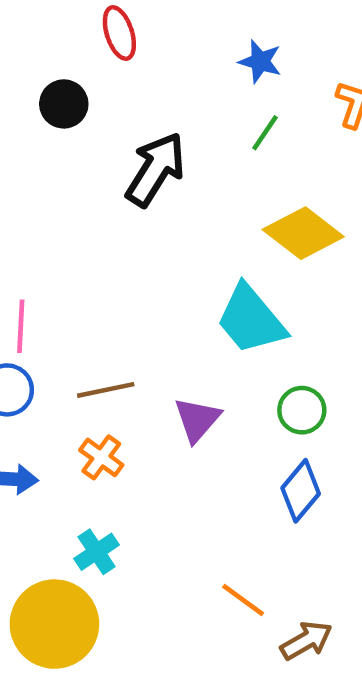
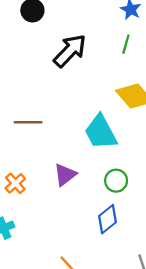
green line: (265, 133) -> (126, 44), turned -30
brown line: (106, 390) -> (28, 122), moved

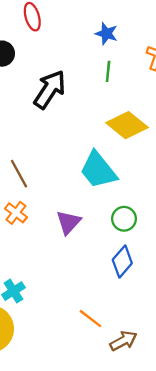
brown line: (28, 122) -> (19, 174), turned 72
orange cross: (15, 183) -> (16, 213), moved

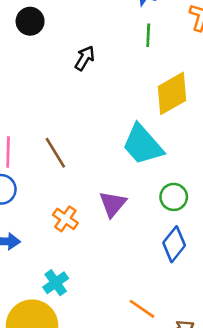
black arrow: (50, 89) -> (85, 58), size x0.6
yellow diamond: (127, 125) -> (172, 93), turned -66
orange cross: (16, 213) -> (65, 219), moved

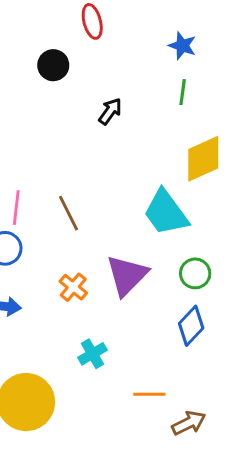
purple triangle: (113, 204) -> (127, 275), size x1.4
cyan cross: (56, 283) -> (93, 354), moved
orange line: (142, 309) -> (149, 394), turned -40

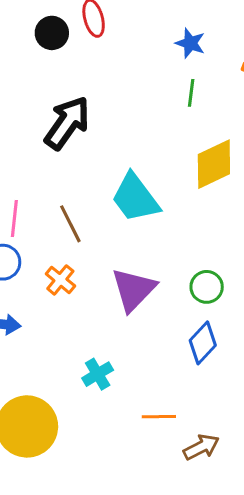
black circle: (53, 65) -> (52, 33), moved
black arrow: (110, 111) -> (67, 123), moved, size x1.8
cyan trapezoid: (166, 213) -> (135, 198), moved
orange cross: (73, 287) -> (60, 280), moved

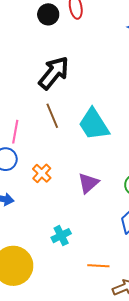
brown line: (70, 224) -> (52, 116), moved
purple triangle: (134, 290) -> (88, 183), size x0.7

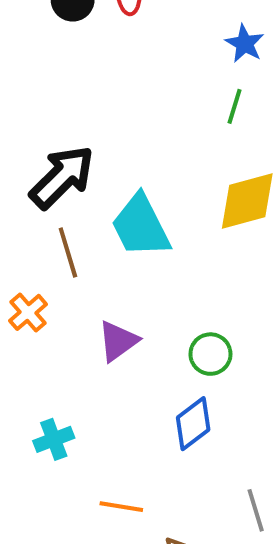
black arrow: (54, 73) -> (62, 177), moved
brown line: (52, 116) -> (68, 252), moved

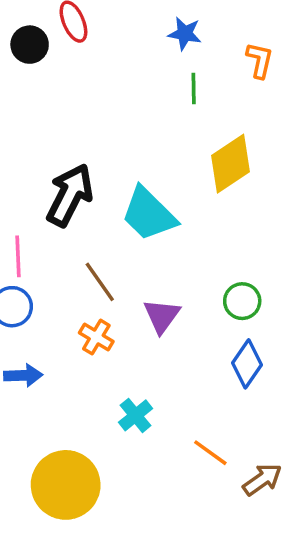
brown line: (68, 252) -> (100, 282), moved
orange cross: (28, 312) -> (96, 337), moved
orange line: (121, 507) -> (210, 453), turned 45

